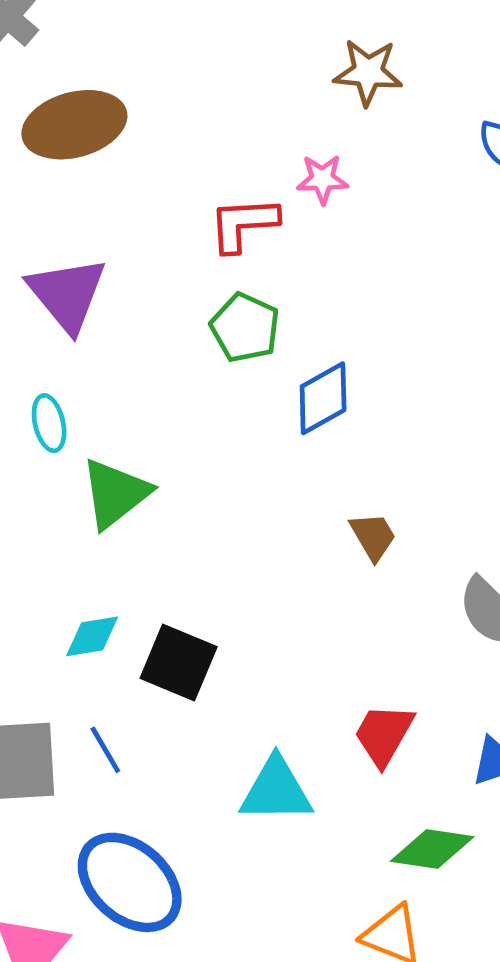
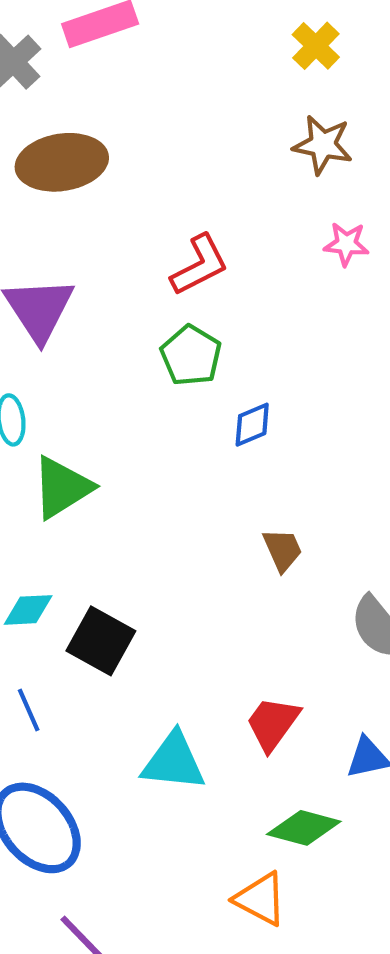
pink star: (322, 179) -> (346, 244), moved
red L-shape: (243, 224) -> (200, 265), turned 150
blue diamond: (323, 398) -> (252, 425), size x0.7

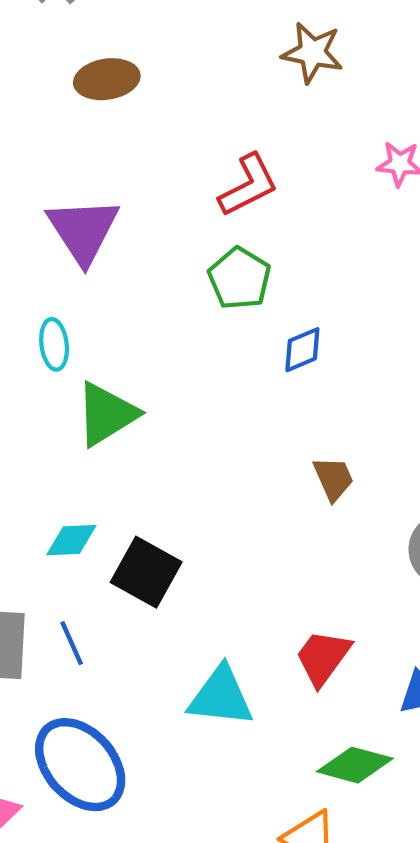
brown star: (323, 145) -> (312, 53), moved
brown ellipse: (62, 162) -> (107, 79), size x0.7

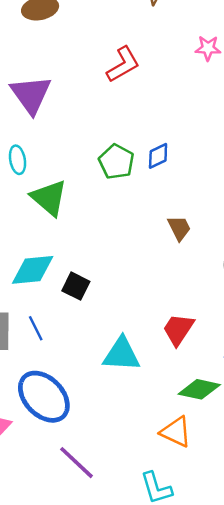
green pentagon: (239, 278) -> (116, 162), moved
green triangle: (106, 414) -> (49, 198), turned -45
cyan diamond: (71, 540) -> (33, 270), size x1.5
black square: (146, 572) -> (76, 286), size x0.7

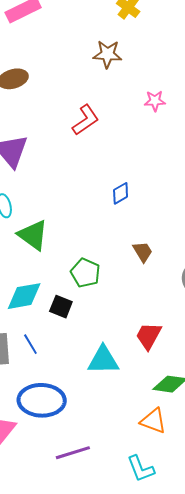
green pentagon: (116, 162) -> (85, 273), moved
blue ellipse: (44, 397) -> (42, 400), turned -39
purple line: (76, 463) -> (73, 453), turned -56

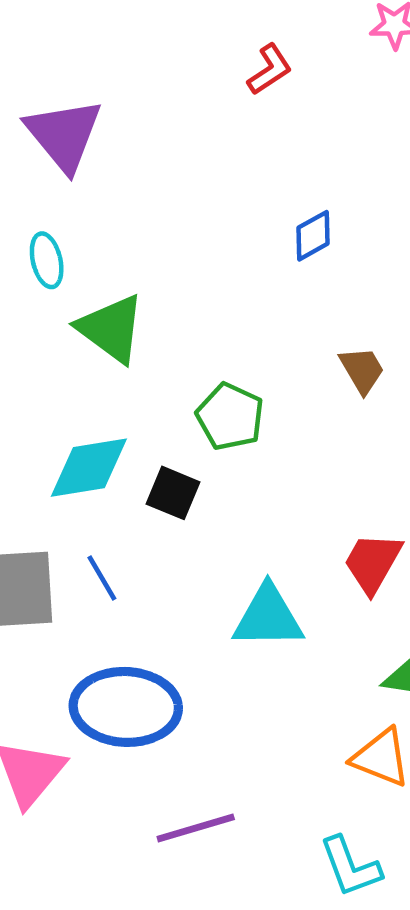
red L-shape: (86, 120) -> (270, 70), moved, size x0.7

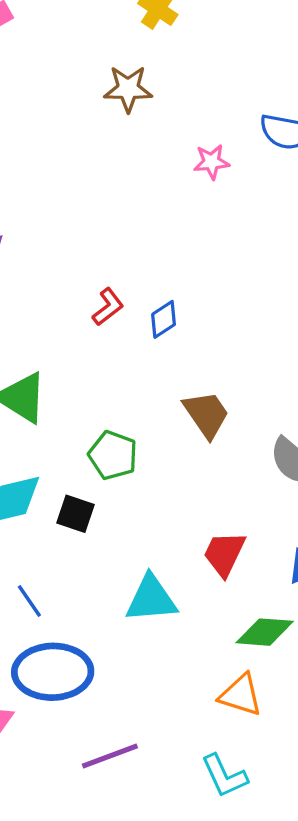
red L-shape: (270, 70) -> (108, 307), moved
brown trapezoid: (362, 370) -> (206, 414), size x1.4
blue line: (102, 578) -> (29, 601), moved

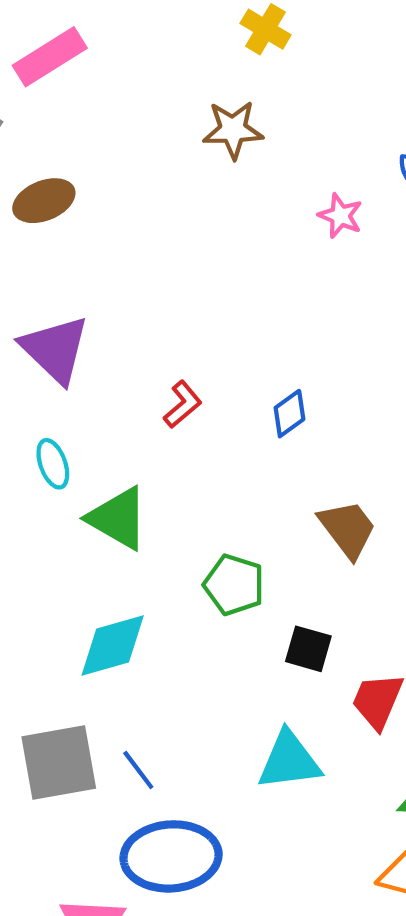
pink star: (212, 162) -> (340, 216), turned 30
red L-shape: (108, 307) -> (183, 404), moved
black square: (76, 514) -> (308, 649), moved

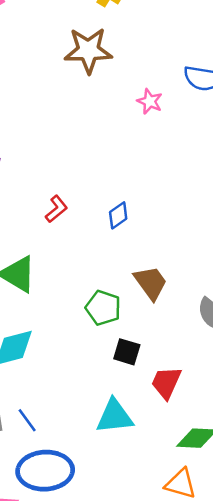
brown star: (233, 130) -> (88, 50), size x1.4
green pentagon: (234, 585) -> (103, 308), moved

